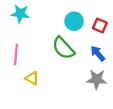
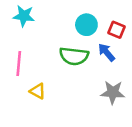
green semicircle: (63, 48) -> (74, 56), turned -40
blue arrow: (98, 53) -> (107, 52), moved

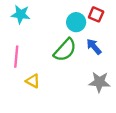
red square: (117, 30) -> (96, 14), moved
green semicircle: (74, 56) -> (65, 50), turned -55

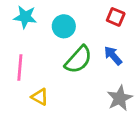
cyan circle: (76, 22) -> (64, 26), moved
gray star: (99, 82) -> (120, 98), turned -30

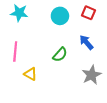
cyan circle: (64, 26) -> (60, 16), moved
green semicircle: (78, 60) -> (60, 55), moved, size x0.7

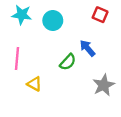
cyan circle: (60, 16) -> (53, 20), moved
blue arrow: (86, 42) -> (87, 48), moved

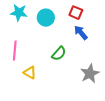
red square: (100, 15) -> (76, 13), moved
blue arrow: (87, 48) -> (81, 33), moved

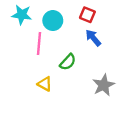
pink line: (15, 51) -> (39, 44), moved
yellow triangle: (30, 73) -> (45, 84), moved

